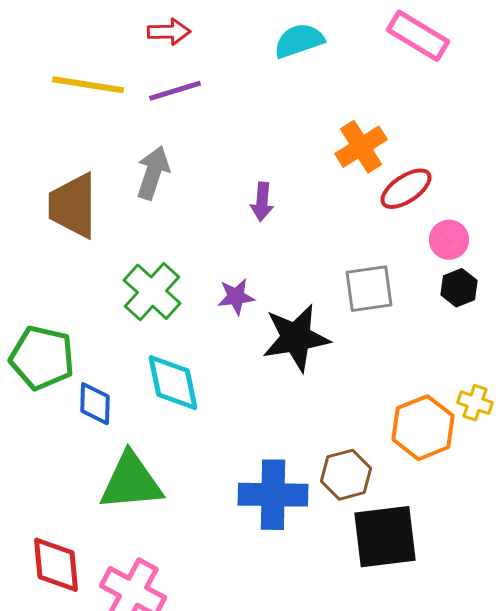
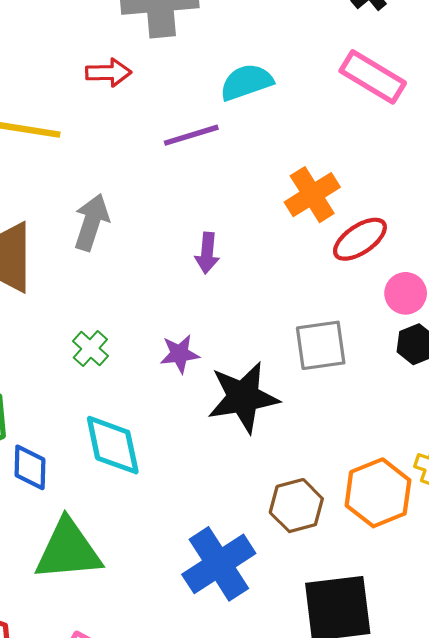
purple line: (175, 91) -> (191, 135), moved
green cross: (152, 292) -> (90, 348), size x0.6
brown hexagon: (346, 475) -> (296, 506), moved
blue cross: (273, 495) -> (219, 564), turned -34

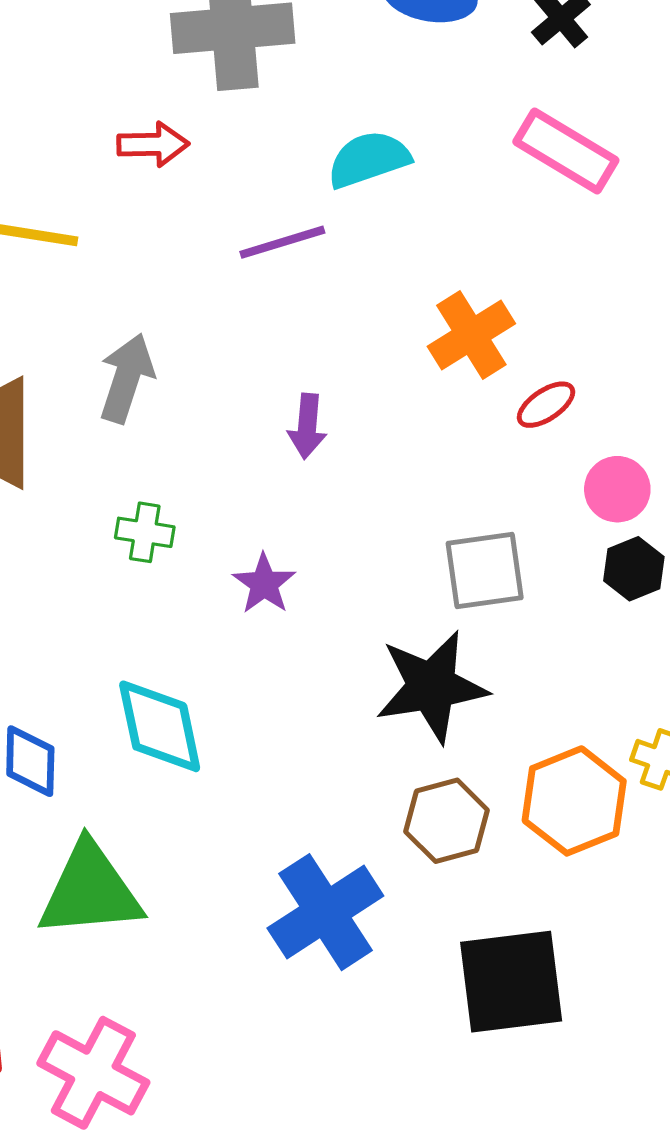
red ellipse: (360, 239) -> (546, 405), size x0.7
green cross: (90, 348) -> (145, 532), moved, turned -33
purple star: (180, 354) -> (264, 584), turned -30
black star: (243, 397) -> (432, 687), moved

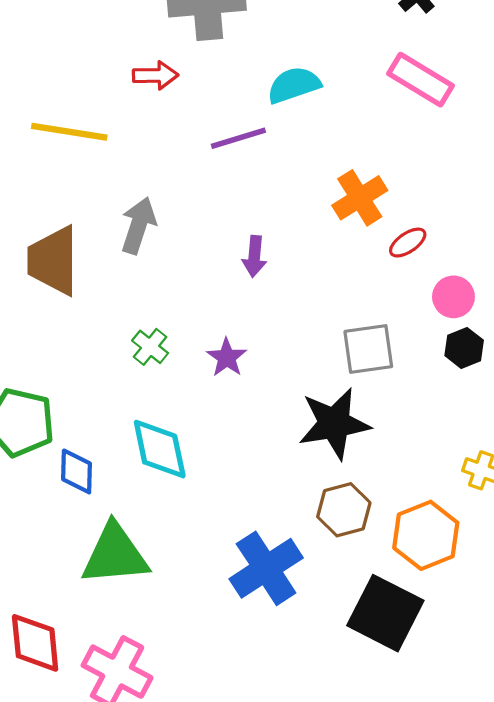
green cross: (145, 532) -> (150, 347), moved, turned 30
orange hexagon: (574, 801) -> (426, 535), moved
black square: (511, 982) -> (385, 613), turned 34

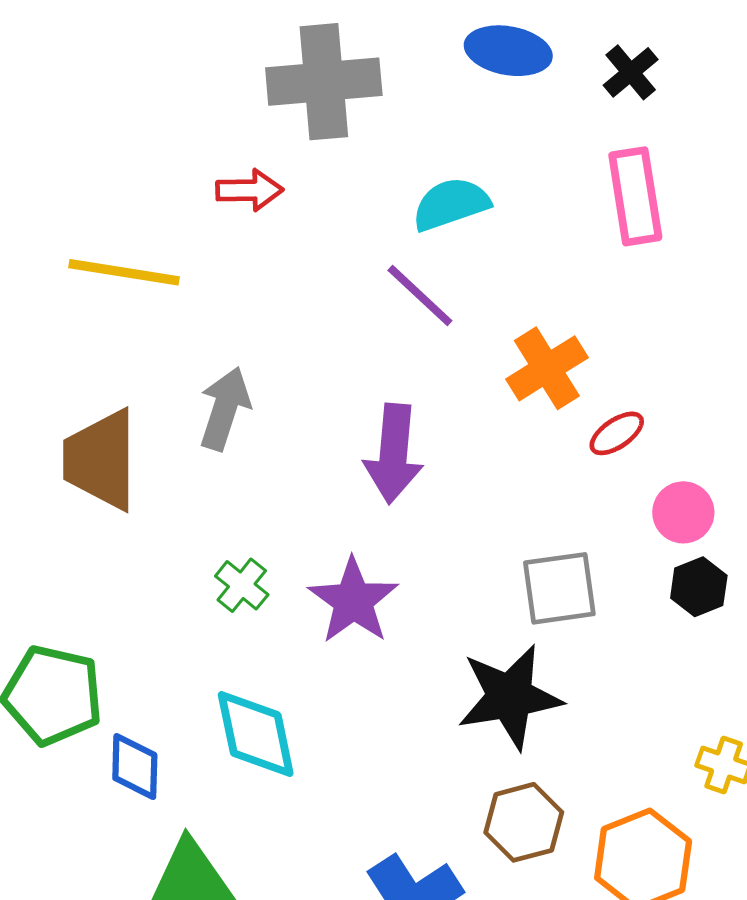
pink rectangle: (420, 80) -> (635, 196), turned 50
purple line: (238, 138) -> (420, 295), moved, turned 60
purple arrow: (254, 256) -> (394, 454), size x1.6
purple star: (227, 358) -> (353, 601), size x1.5

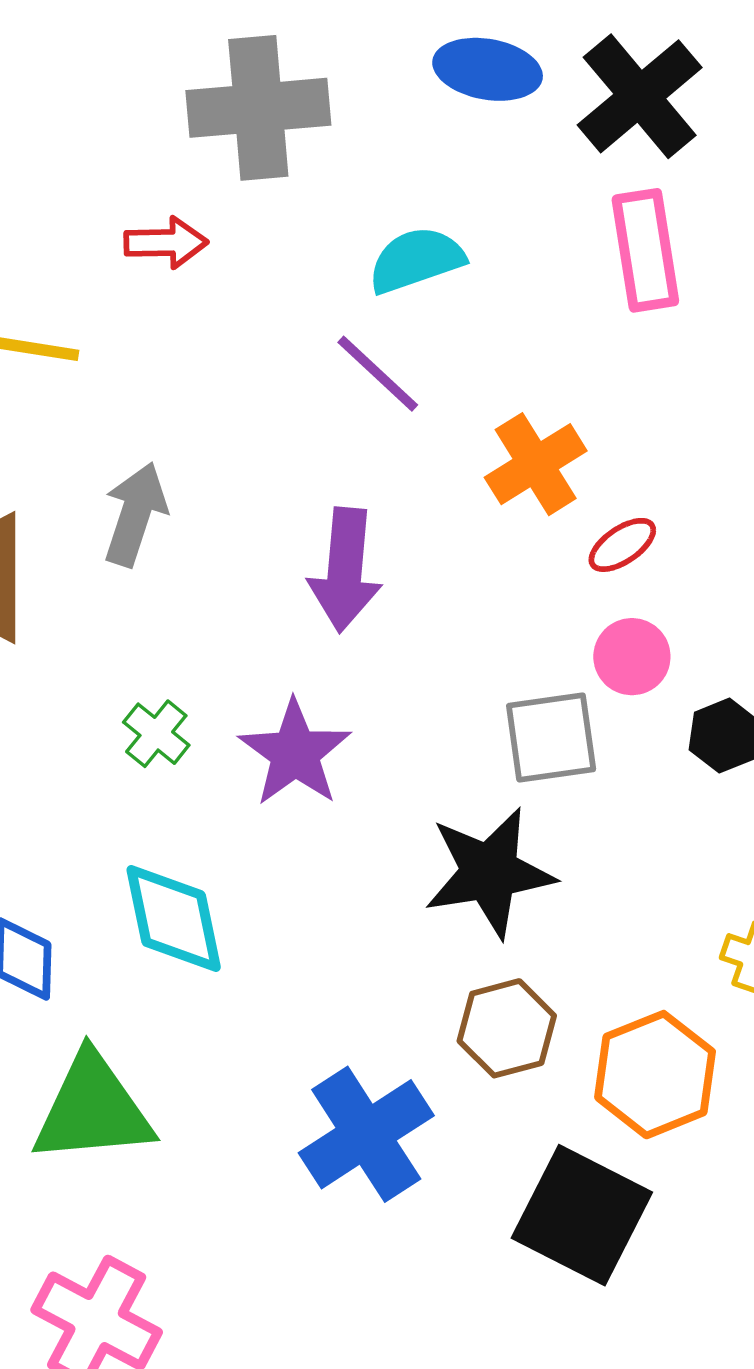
black cross: (631, 72) -> (640, 96), size x1.8
pink circle: (683, 512) -> (632, 657), moved

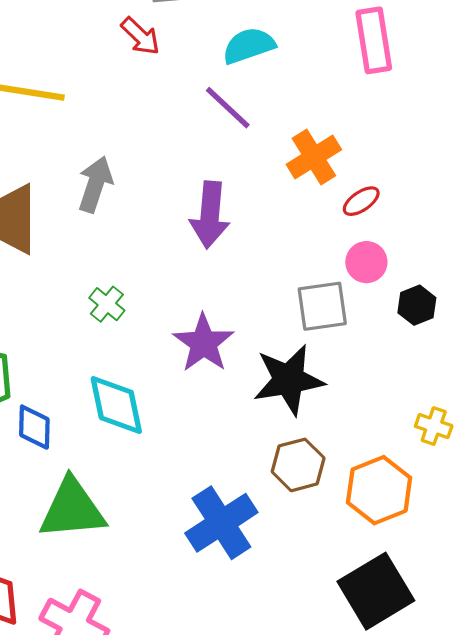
red arrow: (166, 243) -> (140, 36), moved, turned 45
purple star: (295, 753) -> (204, 343), moved
black square: (582, 1215) -> (376, 591), moved, turned 32

